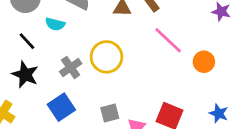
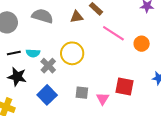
cyan semicircle: (55, 24) -> (33, 53), moved
black line: (27, 41) -> (14, 53), turned -48
gray square: (110, 113) -> (82, 93), turned 32

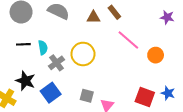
cyan semicircle: (33, 53) -> (43, 48), turned -112
black star: (17, 77) -> (25, 81), moved
red square: (125, 86) -> (145, 97), moved

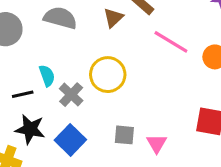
brown triangle: (93, 17) -> (113, 18), turned -32
black line: (23, 44) -> (23, 94), moved

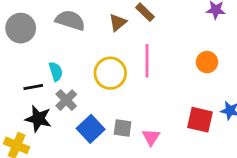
pink line: (171, 42) -> (147, 61), moved, turned 56
gray cross: (71, 95) -> (66, 100), moved
blue square: (70, 140) -> (91, 129), moved

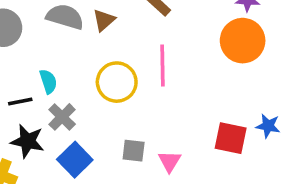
brown triangle: (118, 22) -> (104, 20), moved
orange circle: (207, 62) -> (243, 41), moved, size x1.6
blue square: (91, 129) -> (75, 160), moved

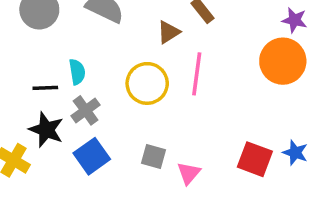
brown triangle: (104, 20) -> (169, 32), moved

